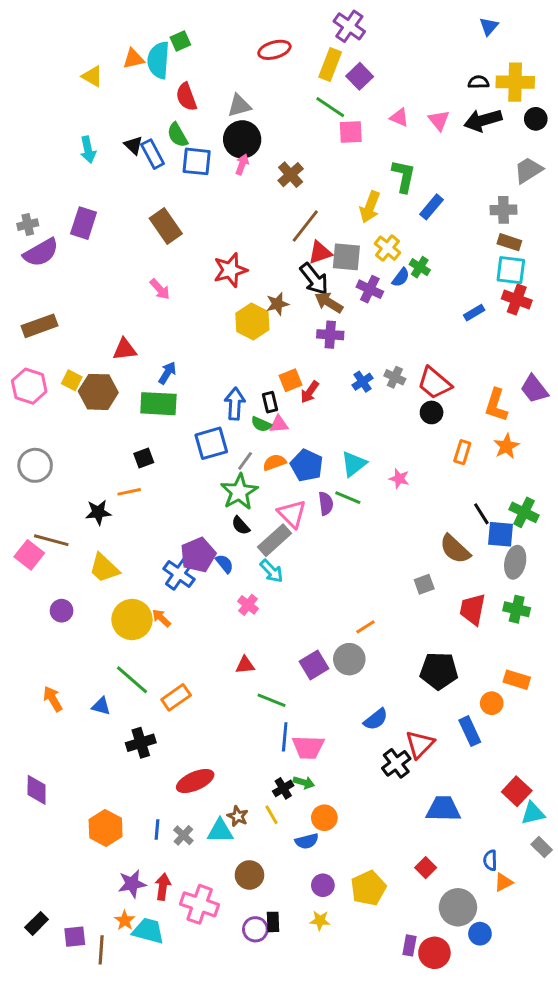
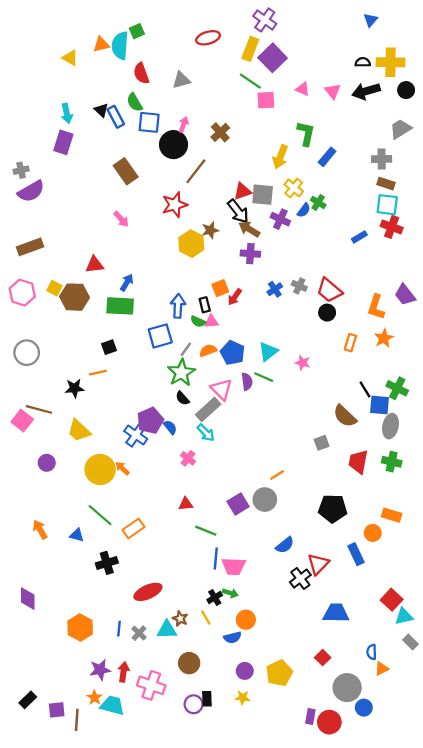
purple square: (360, 76) -> (273, 58), size x1.4
black circle: (242, 139) -> (174, 145), moved
purple rectangle: (84, 223) -> (63, 142), moved
brown line: (305, 226) -> (196, 171), moved

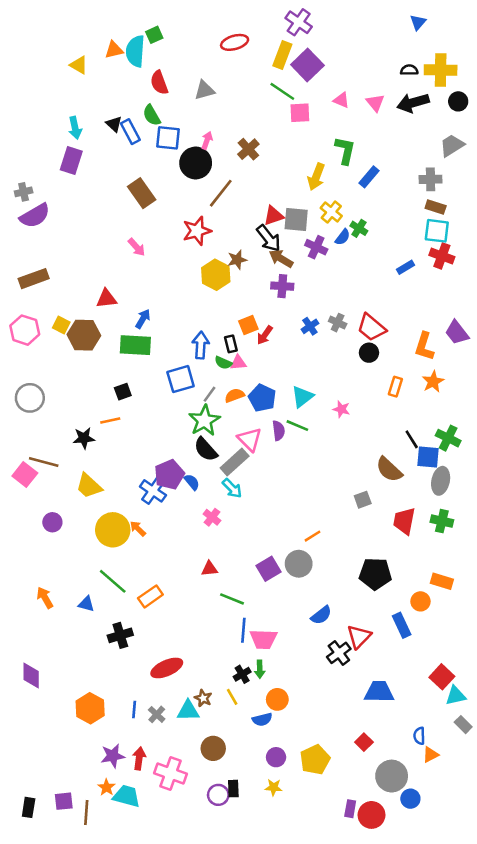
black semicircle: (182, 398) -> (206, 449), size x1.5
green arrow: (230, 593) -> (260, 669), turned 72
black rectangle: (28, 700) -> (29, 807), moved, turned -36

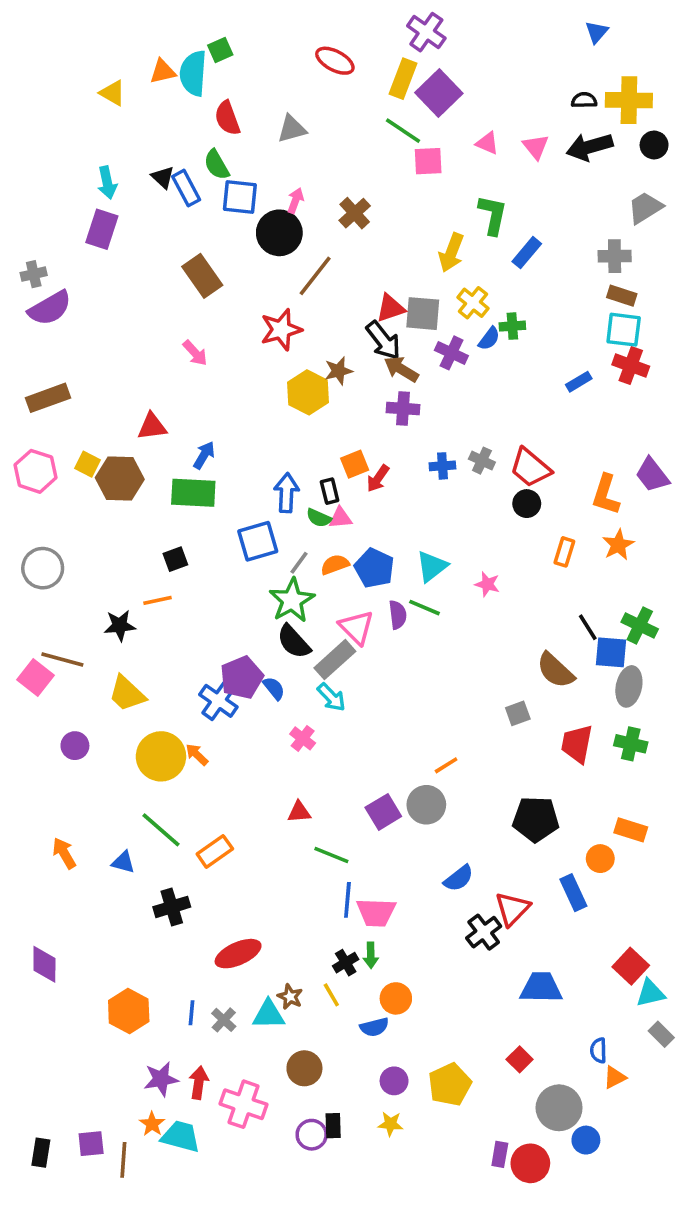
red ellipse: (235, 42) -> (335, 61), turned 44
green cross: (359, 228) -> (512, 326), turned -36
blue cross: (310, 326) -> (442, 466), turned 30

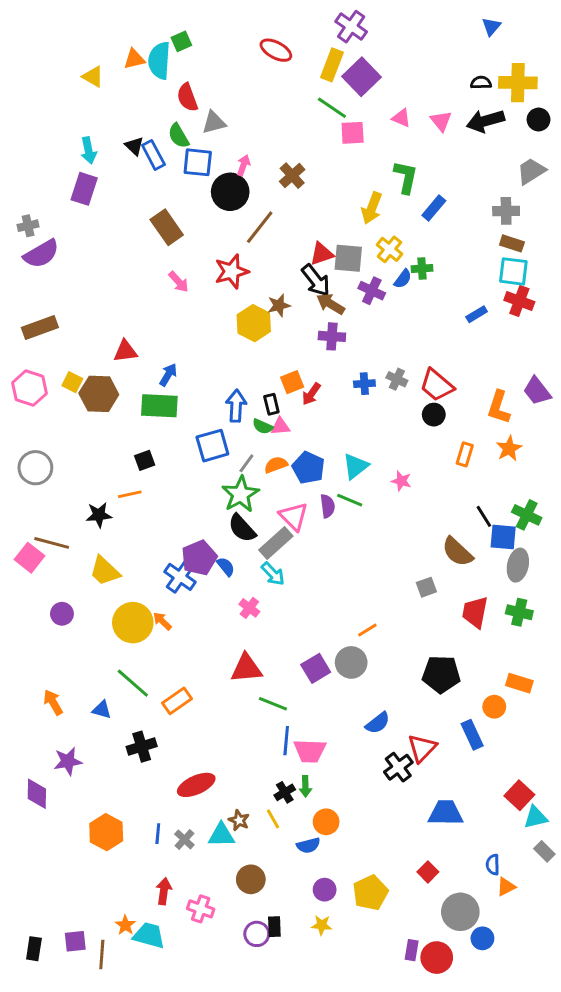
gray triangle: (292, 129) -> (214, 122), moved
pink arrow: (195, 353) -> (179, 282), moved
red triangle: (299, 812) -> (246, 668), size x1.6
purple star: (161, 1079) -> (68, 761), moved
pink cross: (243, 1104) -> (201, 909), size x0.7

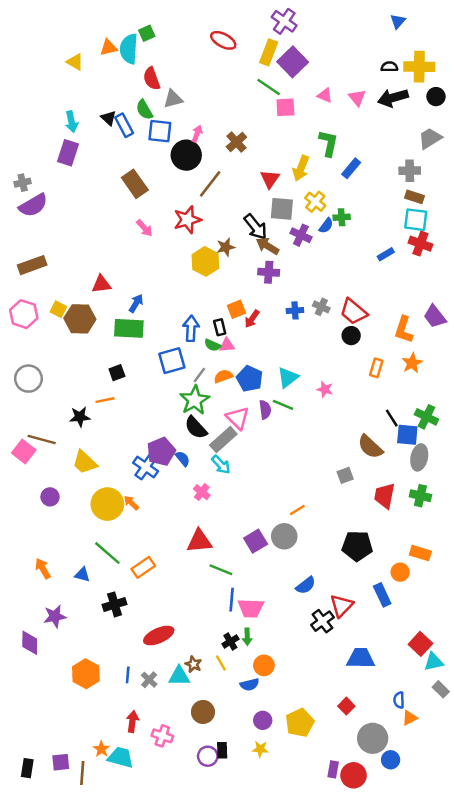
red triangle: (322, 254) -> (270, 179), moved, turned -36

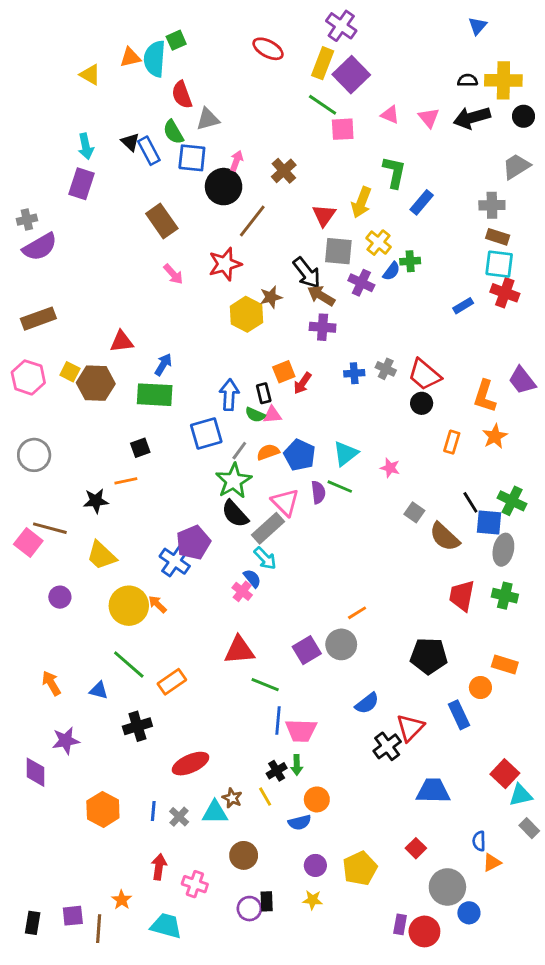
blue semicircle: (183, 459) -> (252, 578), moved
gray square: (345, 475) -> (414, 512), moved, turned -35
cyan trapezoid: (121, 757) -> (166, 926), moved

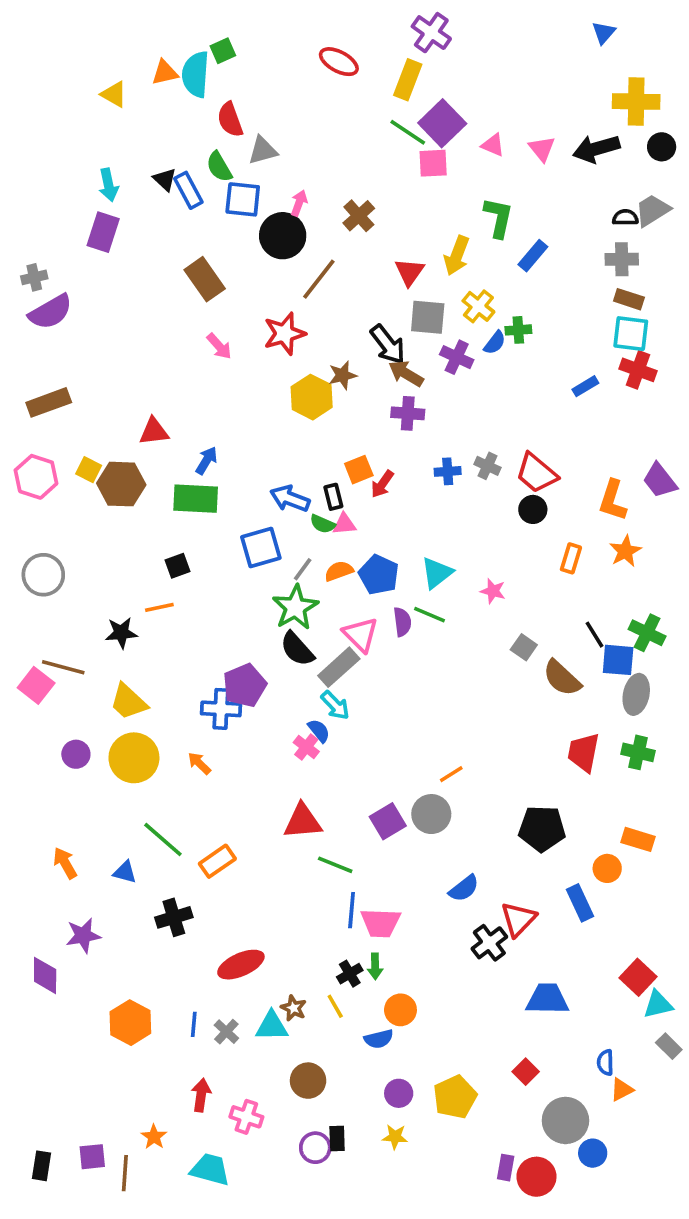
purple square: (351, 75) -> (442, 123), moved
black semicircle: (468, 80) -> (625, 218), moved
blue arrow: (229, 395) -> (290, 499), turned -72
blue cross: (175, 561) -> (221, 709), turned -32
yellow circle: (129, 606) -> (134, 758), moved

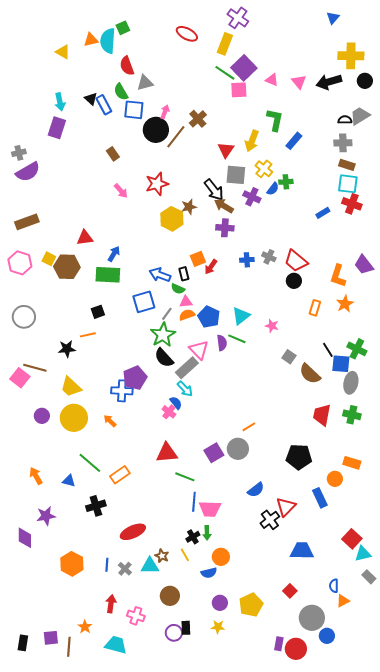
brown rectangle: (205, 279) -> (113, 154), size x0.6
brown line: (319, 279) -> (176, 137), moved
pink triangle: (344, 524) -> (186, 302), moved

